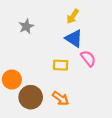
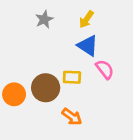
gray star: (26, 26) -> (44, 19), moved
brown circle: (31, 97) -> (46, 88), moved

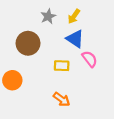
gray star: (44, 19) -> (48, 16), moved
brown circle: (46, 88) -> (28, 43), moved

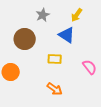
yellow arrow: (74, 16) -> (77, 15), moved
pink semicircle: (90, 59) -> (90, 67), moved

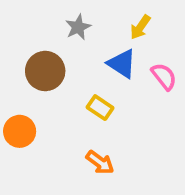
yellow rectangle: (55, 59) -> (100, 108), turned 32
pink semicircle: (90, 67) -> (164, 76), moved

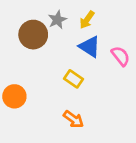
yellow arrow: (140, 27) -> (87, 20), moved
brown circle: (45, 71) -> (33, 35), moved

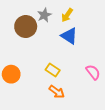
pink semicircle: (121, 56) -> (93, 72), moved
yellow rectangle: (74, 79) -> (53, 70), moved

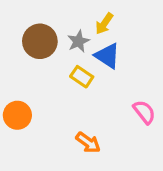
gray star: (44, 15) -> (78, 41), moved
yellow rectangle: (53, 70) -> (82, 77), moved

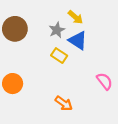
yellow arrow: (104, 24) -> (75, 17), turned -84
brown circle: (40, 41) -> (15, 29), moved

